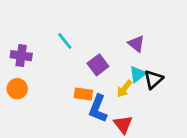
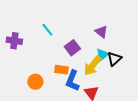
orange circle: (17, 89) -> (35, 82), moved
yellow arrow: (124, 89) -> (92, 66), size x1.5

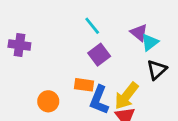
cyan line: (47, 30) -> (92, 26), moved
cyan triangle: (102, 55) -> (150, 42), moved
yellow arrow: (92, 66) -> (127, 96), moved

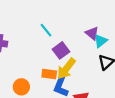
cyan line: (92, 26) -> (46, 30), moved
yellow arrow: (127, 96) -> (66, 69), moved

